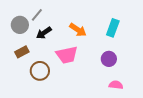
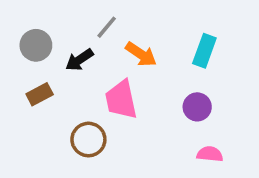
gray line: (37, 15) -> (107, 27), moved
pink trapezoid: (67, 55) -> (121, 100), turned 90
brown circle: (40, 71) -> (88, 140), moved

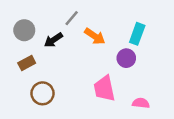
pink trapezoid: (121, 100) -> (104, 88), moved
purple circle: (197, 107) -> (126, 58), moved
brown circle: (88, 140) -> (42, 93), moved

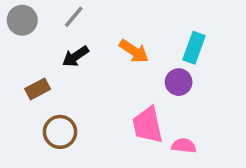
gray line: (72, 18) -> (74, 17), moved
gray circle: (24, 30) -> (22, 20), moved
pink semicircle: (141, 103) -> (184, 146), moved

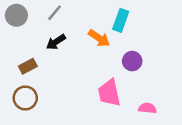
cyan rectangle: (194, 48) -> (121, 20), moved
brown circle: (60, 132) -> (25, 98), moved
pink semicircle: (184, 146) -> (147, 108), moved

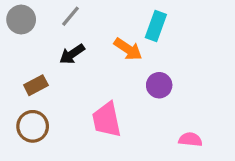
purple circle: (132, 61) -> (159, 85), moved
pink trapezoid: (109, 93) -> (107, 120), moved

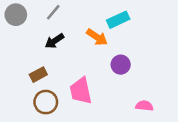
cyan rectangle: (156, 26) -> (118, 20), turned 45
brown rectangle: (36, 85) -> (38, 75), moved
brown circle: (33, 126) -> (46, 102), moved

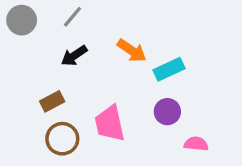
cyan rectangle: (118, 20) -> (169, 69), moved
purple circle: (121, 65) -> (167, 112), moved

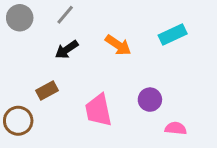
cyan rectangle: (169, 69) -> (173, 34), moved
brown circle: (62, 139) -> (18, 121), moved

